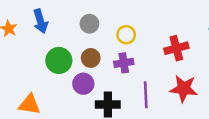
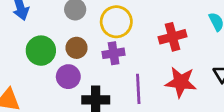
yellow circle: (126, 35) -> (116, 22), size x1.5

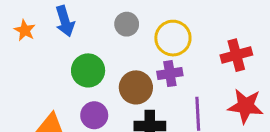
brown circle: (77, 48) -> (136, 87), moved, size x1.4
purple circle: (68, 77) -> (94, 115), moved

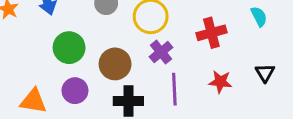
purple cross: (170, 74) -> (161, 52), moved, turned -30
red star: (246, 106) -> (220, 82), size x0.7

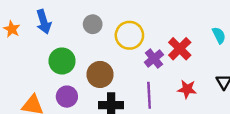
red cross: (211, 33) -> (180, 49), turned -30
purple cross: (161, 52) -> (154, 59), moved

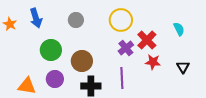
yellow circle: (129, 35) -> (121, 20), moved
red star: (187, 89) -> (153, 62), moved

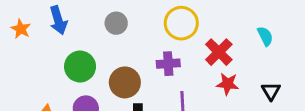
purple cross: (126, 48) -> (168, 64), moved, turned 35

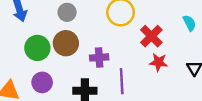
purple cross: (168, 64) -> (99, 57), moved
brown circle: (125, 82) -> (66, 43), moved

